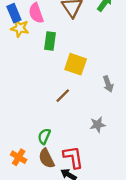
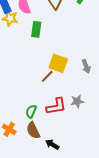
yellow square: (76, 64) -> (58, 63), moved
red L-shape: (73, 157) -> (56, 106), moved, turned 90

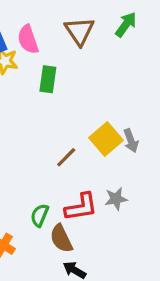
yellow square: (58, 63) -> (106, 139), moved, turned 30
brown semicircle: (33, 130) -> (61, 239), moved

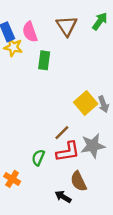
brown line: (66, 157) -> (62, 133), moved
gray star: (116, 199) -> (93, 146), size x1.5
brown semicircle: (61, 239) -> (79, 181), moved

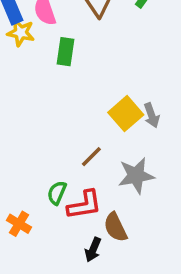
red L-shape: (68, 152) -> (84, 205), moved
black arrow: (63, 197) -> (93, 250), turned -98

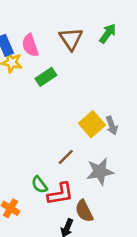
green rectangle: (66, 52) -> (46, 77), turned 48
green semicircle: (57, 193) -> (39, 185), turned -60

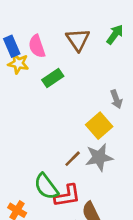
gray arrow: (112, 126) -> (116, 99), moved
gray star: (100, 172) -> (99, 157), moved
green semicircle: (39, 185) -> (46, 186), size x1.5

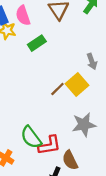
gray star: (99, 157) -> (84, 125), moved
brown line: (73, 159) -> (57, 89), moved

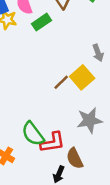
green rectangle: (37, 43) -> (42, 22), moved

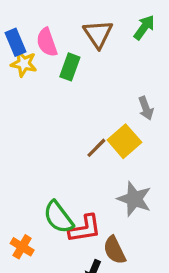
green rectangle: (42, 22) -> (70, 67), turned -36
gray star: (89, 120) -> (134, 199), turned 30

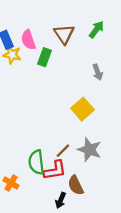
gray arrow: (146, 108) -> (98, 72), moved
brown line: (96, 148) -> (63, 151), moved
green semicircle: (58, 217) -> (36, 162), turned 30

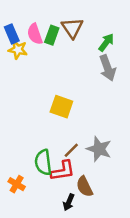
green arrow: (96, 29) -> (106, 42), moved
green rectangle: (44, 57) -> (52, 35), moved
gray arrow: (98, 72) -> (107, 68), size x1.5
yellow square: (83, 109) -> (61, 107), moved, turned -30

